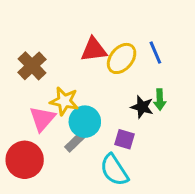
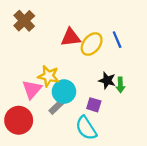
brown cross: (32, 66) -> (24, 21), moved
green arrow: (160, 100) -> (120, 85), moved

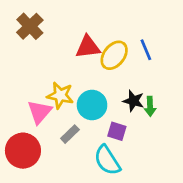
cyan circle: (64, 92) -> (92, 105), moved

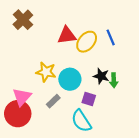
pink triangle: (40, 112) -> (22, 97), moved

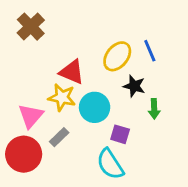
red triangle: (67, 35) -> (72, 72), moved, turned 30
black star: (101, 76) -> (134, 86), moved
pink triangle: (22, 97) -> (31, 116), moved
gray rectangle: (53, 101) -> (59, 137), moved

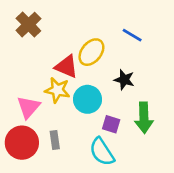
blue line: (150, 51) -> (132, 35), moved, turned -36
yellow ellipse: (117, 56) -> (91, 52), moved
green arrow: (154, 109) -> (144, 118), moved, size x1.6
gray rectangle: (59, 137) -> (55, 140), moved, turned -54

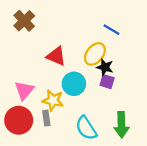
yellow ellipse: (91, 52) -> (95, 54), moved
yellow star: (57, 90) -> (53, 100), moved
green arrow: (144, 118) -> (121, 125), moved
purple square: (111, 124) -> (107, 82), moved

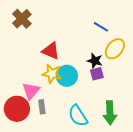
yellow ellipse: (95, 54) -> (115, 49), moved
purple square: (107, 82) -> (97, 74), turned -32
pink triangle: (24, 90) -> (31, 91), moved
yellow star: (53, 100) -> (52, 74), moved

